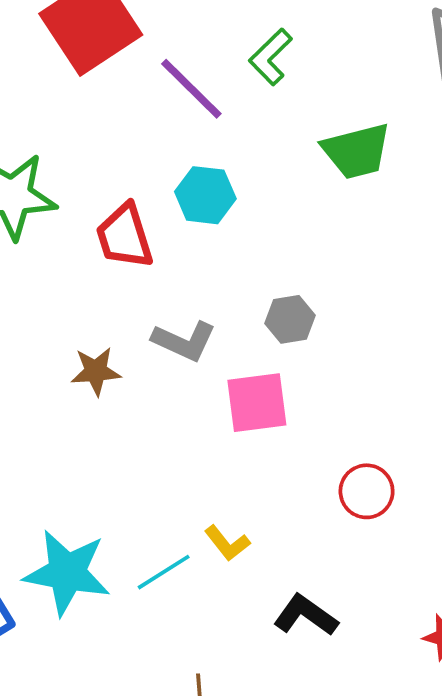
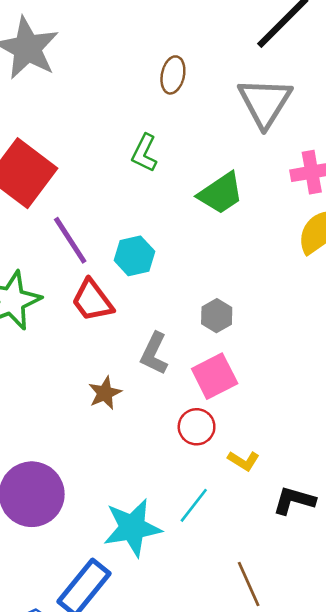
purple line: (191, 89) -> (70, 240), moved, turned 32
gray L-shape: (184, 341) -> (154, 354), turned 111
red circle: (367, 491) -> (197, 427), moved
yellow L-shape: (227, 543) -> (244, 461), moved

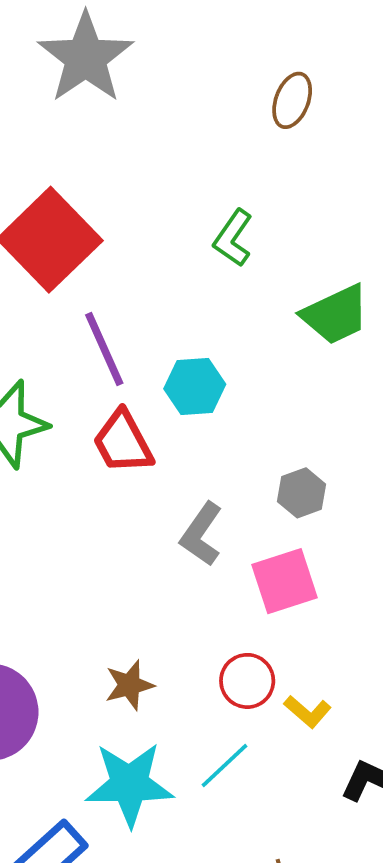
brown ellipse: (173, 75) -> (292, 100), moved
brown star: (105, 393) -> (129, 685), moved
red circle: (197, 427) -> (247, 681), moved

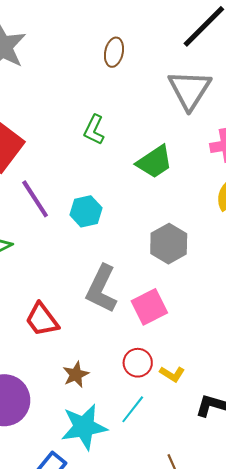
red trapezoid: (123, 442) -> (42, 320), moved
gray hexagon: (302, 493) -> (169, 244), moved, size x1.5
gray L-shape: (201, 534) -> (101, 289), size x1.4

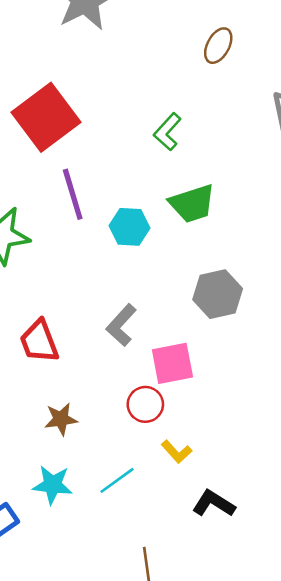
green trapezoid: (154, 162) -> (192, 204), moved
gray L-shape: (101, 289) -> (121, 325), size x0.7
red circle: (138, 363) -> (145, 404), moved
cyan star: (84, 427) -> (52, 485), size x0.7

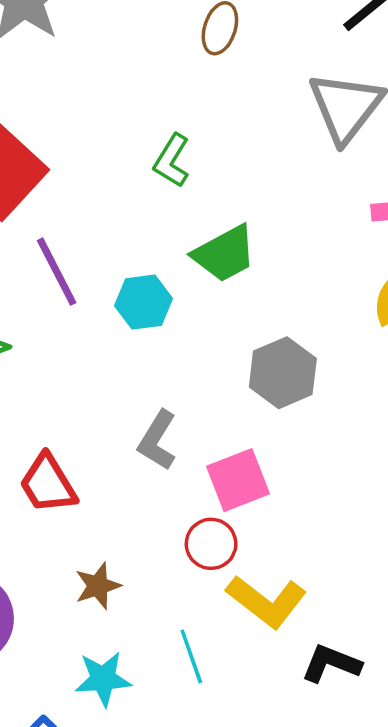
yellow L-shape: (177, 452) -> (267, 601), size x1.8
cyan line: (117, 480) -> (191, 656), turned -63

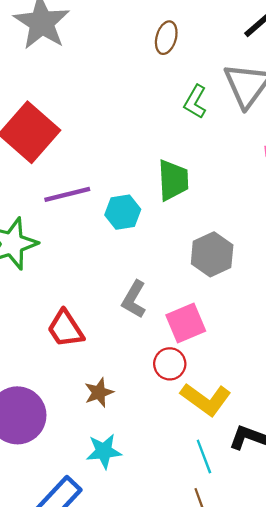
green L-shape: (172, 161) -> (195, 102), moved
green trapezoid: (225, 254) -> (173, 180), turned -63
purple line: (57, 272) -> (67, 194), turned -75
cyan line: (191, 656) -> (204, 457), moved

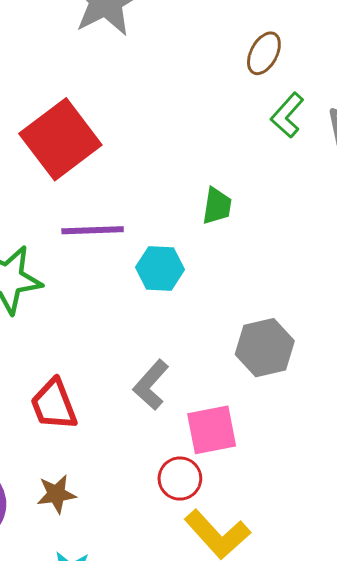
green L-shape: (195, 102) -> (287, 115), moved
green trapezoid: (173, 180) -> (217, 206), moved, size x0.7
brown star: (99, 392) -> (56, 494), moved

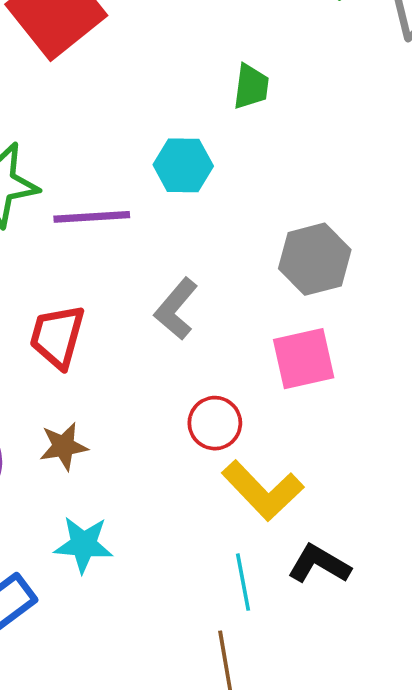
purple line: (93, 230) -> (92, 217), moved
red trapezoid: (54, 405) -> (57, 336), turned 38
pink square: (212, 430) -> (304, 359), moved

